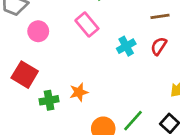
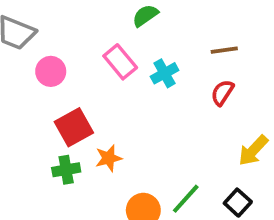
cyan cross: (126, 46) -> (164, 73), moved
red square: (25, 75) -> (74, 127), moved, turned 30

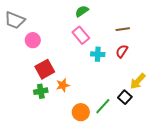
pink rectangle: (120, 62) -> (81, 35), moved
cyan cross: (164, 73) -> (98, 54), moved, turned 32
black square: (238, 203) -> (125, 97), moved

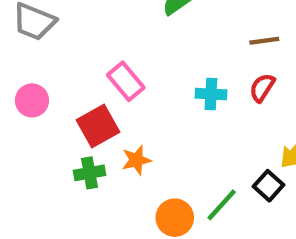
pink rectangle: (81, 35) -> (126, 81), moved
pink circle: (33, 40) -> (32, 100), moved

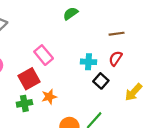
black square: (269, 186) -> (101, 81), moved

